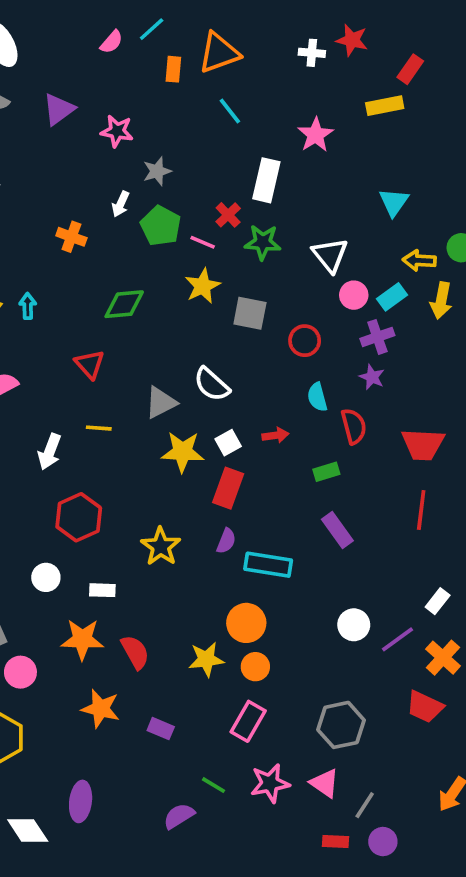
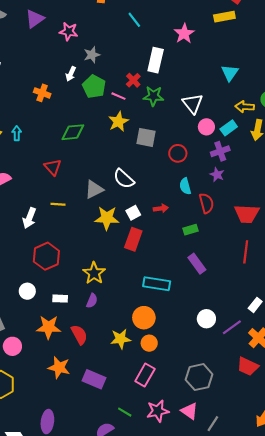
purple semicircle: (226, 541) -> (92, 301), moved
purple rectangle: (161, 729) -> (94, 379), size x1.5

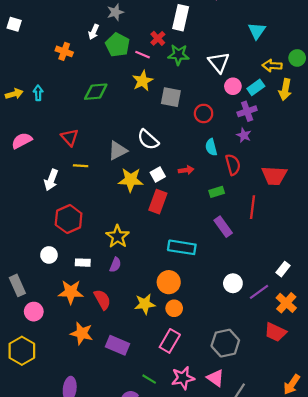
red triangle: (53, 167) -> (70, 137), moved
red line: (246, 252) -> (253, 207), moved

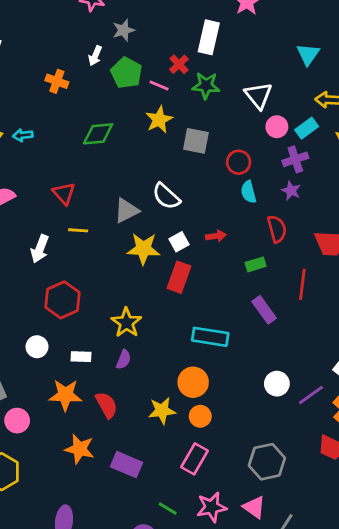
cyan arrow: (38, 93) -> (23, 135), turned -96
cyan semicircle: (211, 147) -> (248, 192), moved

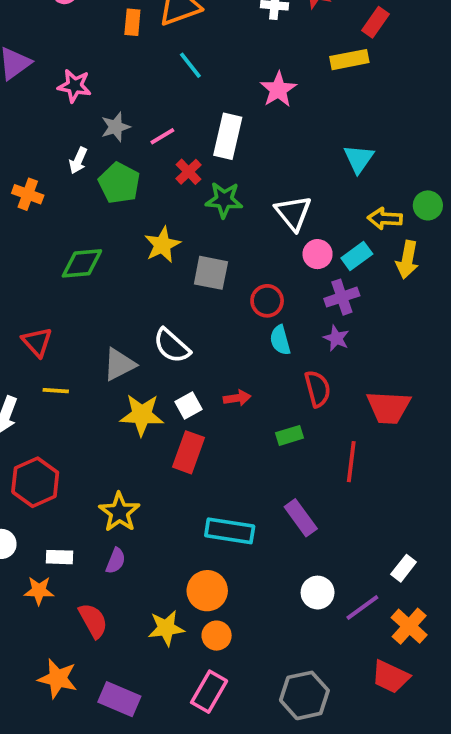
pink line: (159, 86) -> (162, 136), moved, turned -54
purple rectangle: (264, 310) -> (301, 518), moved
orange star: (65, 395) -> (39, 591), moved, size x0.7

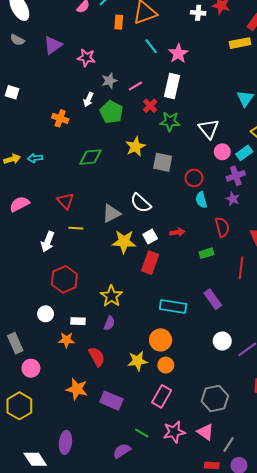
pink star: (278, 90) -> (178, 54), moved

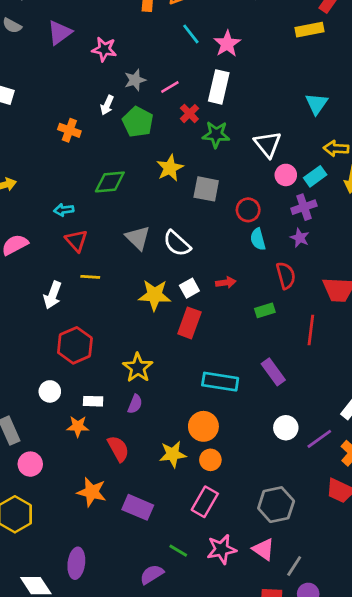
cyan arrow: (35, 158) -> (64, 210), moved
gray triangle: (111, 213) -> (138, 238), moved, turned -48

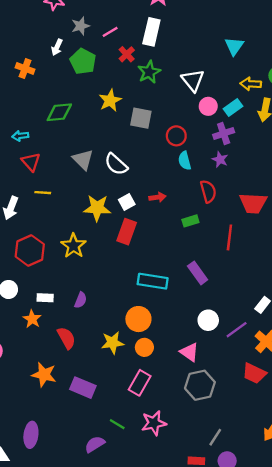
green star: (216, 134) -> (149, 72), turned -30
yellow star: (138, 368) -> (73, 246), moved
orange star: (78, 426) -> (32, 319), turned 30
pink triangle: (263, 549) -> (189, 352), moved

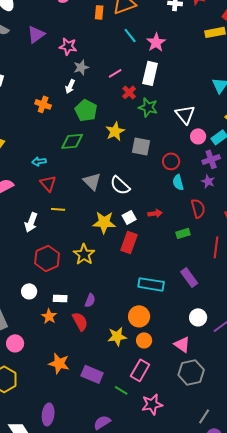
gray star: (81, 26) -> (81, 67), moved
green pentagon: (83, 61) -> (86, 110), moved
green star: (149, 72) -> (148, 107), turned -30
red semicircle: (66, 338) -> (80, 321), moved
green line: (117, 424) -> (121, 390), moved

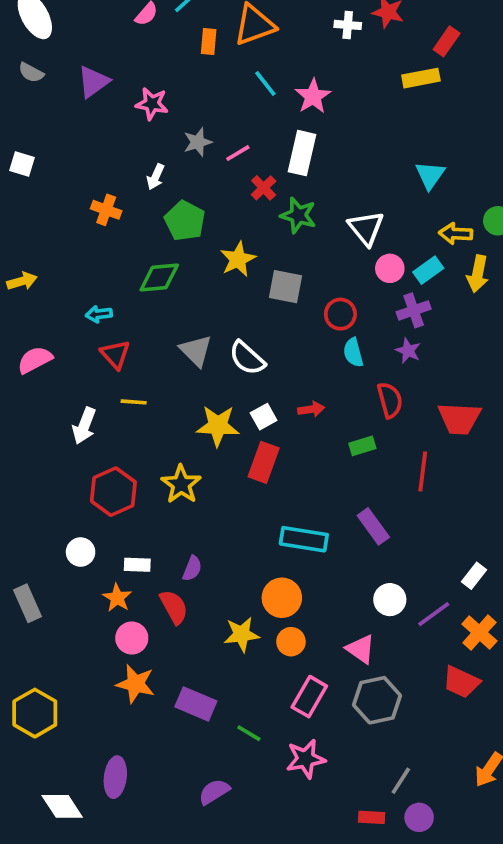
gray star: (81, 67) -> (198, 142), moved
pink circle: (15, 343) -> (132, 638), moved
pink rectangle: (140, 370) -> (309, 697), moved

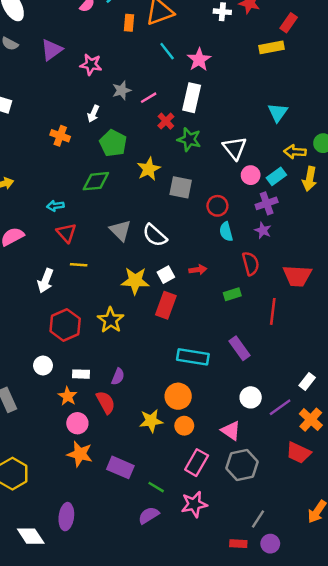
purple semicircle: (214, 792) -> (149, 515), moved

